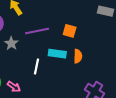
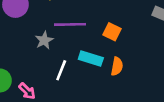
gray star: (11, 43) -> (44, 40), moved

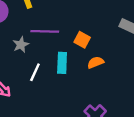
cyan rectangle: (91, 58) -> (62, 63), turned 72
orange semicircle: (117, 66) -> (96, 62), moved, turned -126

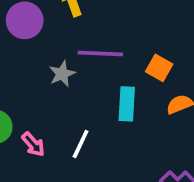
white line: (35, 72) -> (81, 144), moved

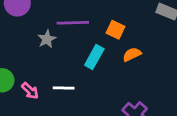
cyan rectangle: (127, 104) -> (94, 57), turned 30
white line: (81, 144) -> (64, 88), turned 70

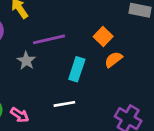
orange square: (115, 30) -> (103, 36), moved, turned 30
white line: (64, 88) -> (64, 104), moved

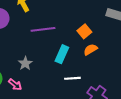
gray star: (26, 61) -> (25, 63), moved
white line: (64, 104) -> (72, 78), moved

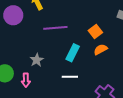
white line: (72, 78) -> (70, 77), moved
pink arrow: (15, 85) -> (26, 80), turned 48

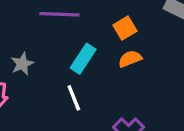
white line: (70, 77) -> (74, 98), turned 63

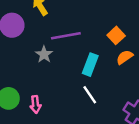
gray star: (22, 64) -> (44, 54), moved

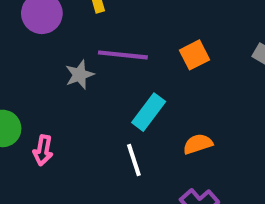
orange square: (116, 35) -> (195, 55), moved
orange semicircle: (125, 57) -> (198, 144), moved

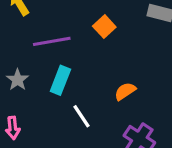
gray star: (79, 75) -> (17, 80), moved
cyan rectangle: (149, 112) -> (60, 80), moved

